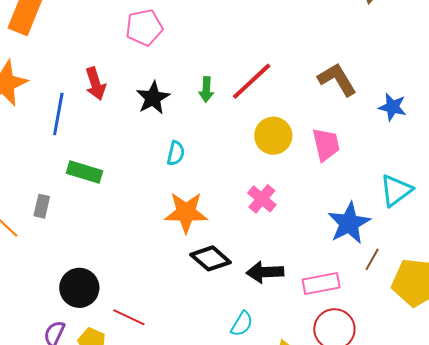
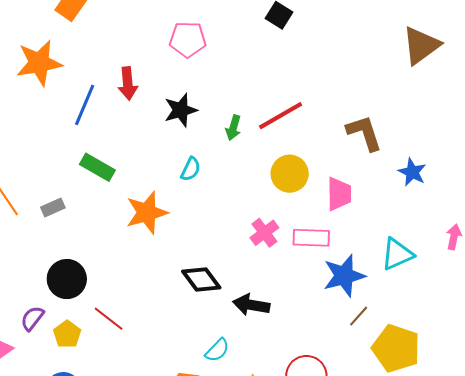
green arrow: (206, 89) -> (233, 128), moved
gray rectangle: (42, 206) -> (53, 208), moved, turned 40
orange star: (186, 212) -> (147, 213), moved, turned -30
pink rectangle: (321, 284) -> (311, 238), moved

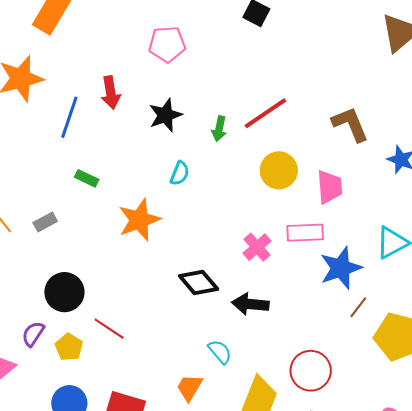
green rectangle: (97, 167) -> (87, 178), size x0.7
pink cross: (264, 233) -> (257, 247), moved
cyan semicircle: (217, 350) -> (220, 352), turned -80

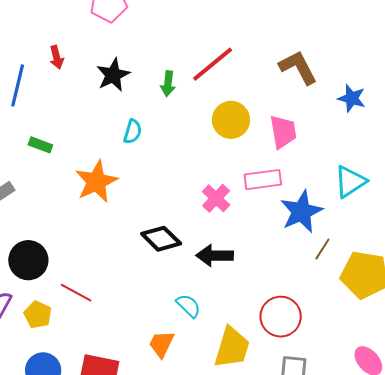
red arrow: (111, 93) -> (57, 57), size x0.7

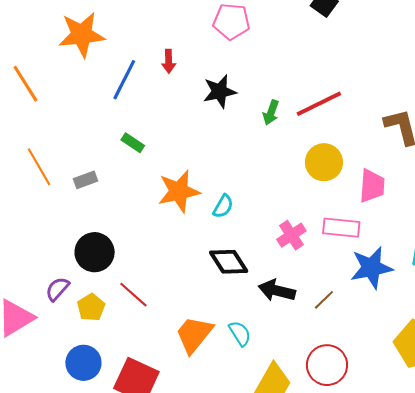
cyan semicircle: (133, 132) -> (223, 206), moved
brown line: (322, 249) -> (324, 300), moved
orange trapezoid: (161, 344) -> (194, 334), moved, size x1.4

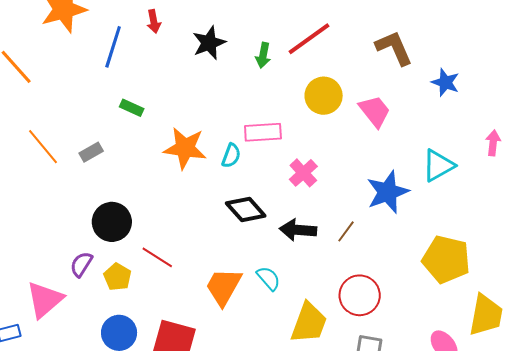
pink trapezoid: (372, 186) -> (375, 111), turned -33
orange star: (179, 191) -> (185, 148), turned 30
pink rectangle: (341, 228) -> (263, 132), moved

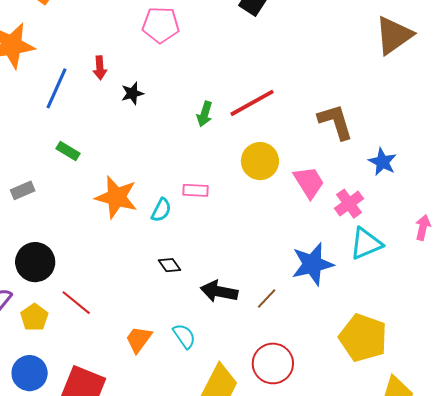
black star: (209, 43) -> (132, 93), moved, size x0.7
pink rectangle: (263, 132) -> (196, 190), size x0.7
pink cross: (303, 173) -> (349, 204), moved
black diamond: (246, 209) -> (170, 265), size x0.6
orange trapezoid: (224, 287) -> (139, 339), size x0.7

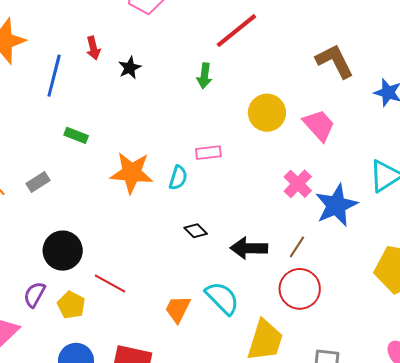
red line: (252, 103) -> (236, 31), moved
pink cross: (349, 204) -> (298, 184), moved
cyan semicircle: (184, 336) -> (222, 298), size x1.4
red circle: (273, 363) -> (300, 289), moved

